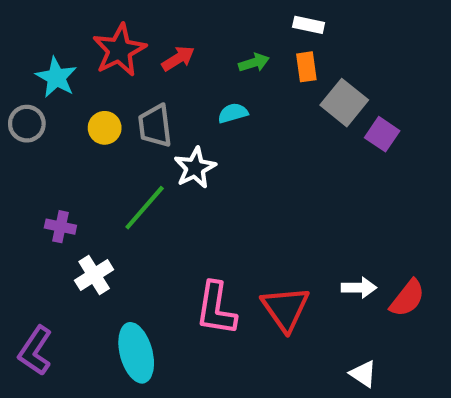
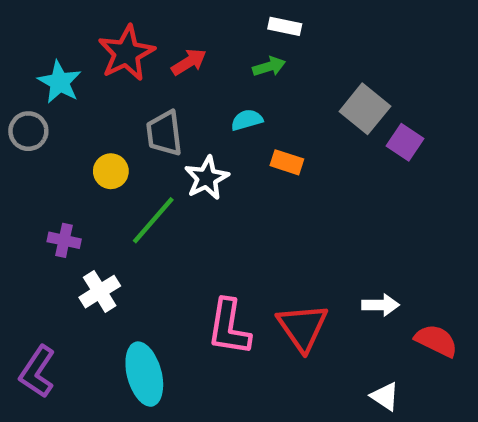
white rectangle: (309, 25) -> (285, 26), moved
orange rectangle: (306, 67) -> (287, 162), moved, turned -64
yellow circle: (105, 128) -> (111, 171), moved
red semicircle: (407, 298) -> (436, 341), moved, turned -102

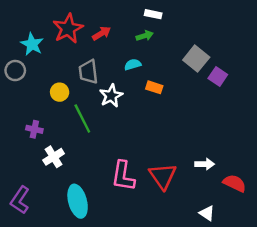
green line: (153, 220) -> (82, 118), turned -68

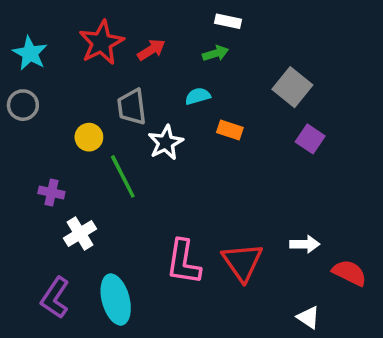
cyan star: (32, 44) -> (30, 53), moved
purple square: (218, 77) -> (310, 139), moved
purple L-shape: (20, 200) -> (55, 298), moved

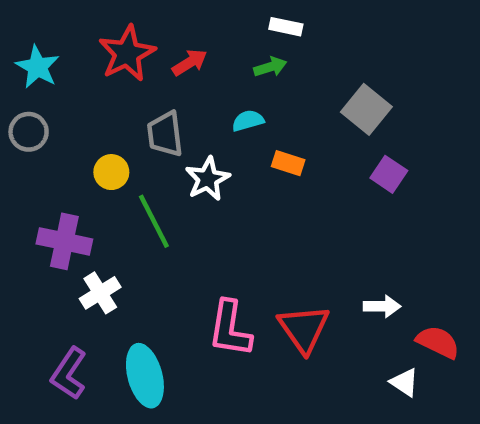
purple cross: (51, 192) -> (64, 241), size x1.6
white triangle: (308, 317) -> (404, 382), moved

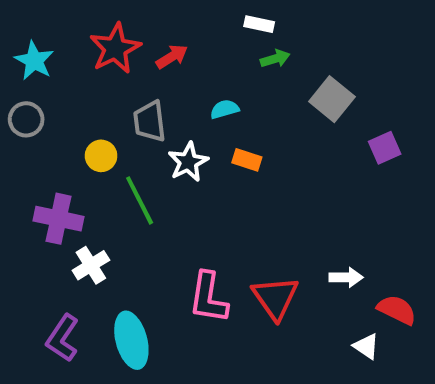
green arrow: (270, 67) -> (275, 59), moved
orange rectangle: (288, 163) -> (247, 160), moved
purple square: (389, 174) -> (385, 148), moved, turned 32

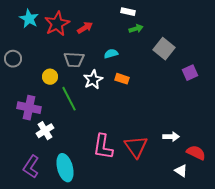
cyan star: (34, 61) -> (29, 19), moved
gray trapezoid: (150, 121) -> (74, 60), turned -80

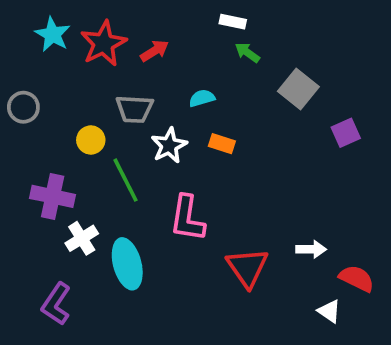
green arrow: (136, 29) -> (247, 53), turned -128
pink L-shape: (103, 147) -> (187, 218), moved
cyan ellipse: (65, 168) -> (127, 264), moved

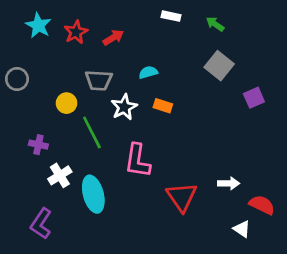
red star: (104, 43) -> (76, 32), size x0.7
green arrow: (247, 53) -> (215, 24), moved
purple cross: (53, 196) -> (38, 145), size x0.6

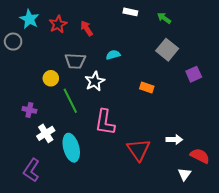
red arrow: (113, 37) -> (87, 28), turned -91
gray circle: (17, 79) -> (13, 42), moved
orange rectangle: (163, 106) -> (147, 87), moved
white triangle: (242, 229) -> (184, 174), turned 32

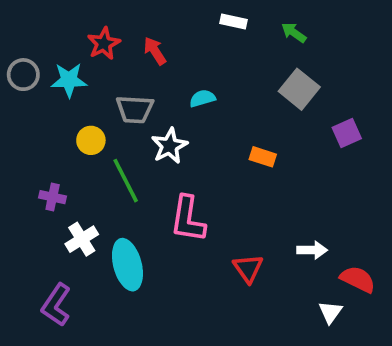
cyan star: (29, 19) -> (69, 80), moved, turned -30
red triangle: (139, 150) -> (248, 268), size x0.7

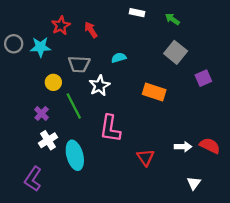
orange rectangle: (263, 157) -> (154, 92), size x1.5
purple cross: (53, 197) -> (42, 113), moved, turned 32
red semicircle: (358, 279) -> (210, 146), moved

